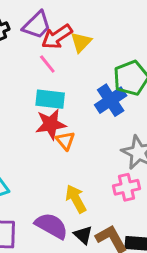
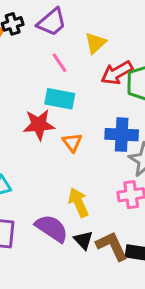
red arrow: (57, 37) -> (117, 73), moved
blue cross: (111, 100) -> (122, 135), moved, turned 32
red star: (51, 124) -> (39, 125), moved

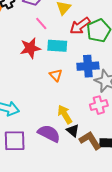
cyan rectangle: (60, 99) -> (57, 46), moved
red star: (39, 125) -> (30, 48), moved
black triangle: (83, 240) -> (73, 130), moved

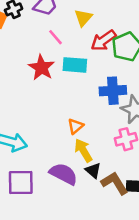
red star: (30, 48) -> (41, 68), turned -30
orange triangle: (56, 75) -> (76, 126), moved, turned 32

